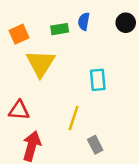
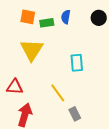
orange square: (19, 34) -> (28, 17), moved, turned 35
yellow line: (74, 118) -> (58, 93), turned -54

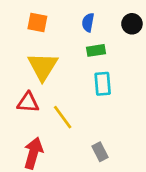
green rectangle: (47, 23) -> (96, 50), moved
red triangle: (15, 87) -> (28, 102), moved
yellow line: (58, 93) -> (63, 117), moved

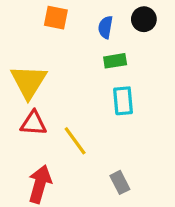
orange square: (37, 22) -> (56, 18), moved
black circle: (132, 24) -> (144, 19), moved
yellow triangle: (43, 66) -> (29, 82), moved

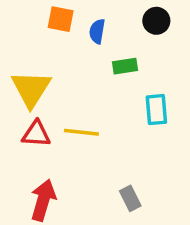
blue semicircle: (105, 27) -> (97, 31), moved
cyan rectangle: (123, 101) -> (156, 110), moved
yellow line: (75, 141) -> (81, 132), moved, turned -48

